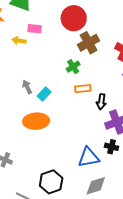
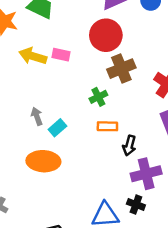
pink rectangle: (35, 29) -> (61, 55), moved
yellow arrow: (19, 41) -> (33, 56), size x1.5

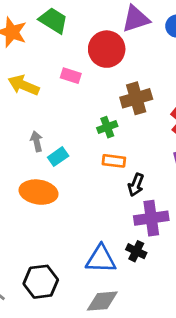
red circle: (106, 35) -> (107, 49), moved
yellow arrow: (33, 56) -> (24, 85), moved

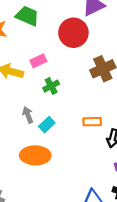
pink rectangle: (71, 76) -> (38, 61), moved, turned -35
green cross: (107, 127) -> (51, 86), moved

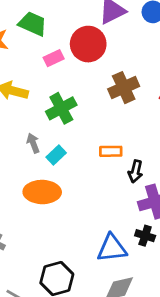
pink rectangle: (38, 61) -> (54, 58), moved
green cross: (51, 86) -> (61, 108), size x1.5

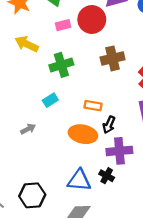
gray arrow: (33, 143) -> (28, 129), moved, turned 72
orange ellipse: (42, 192) -> (83, 134), moved

